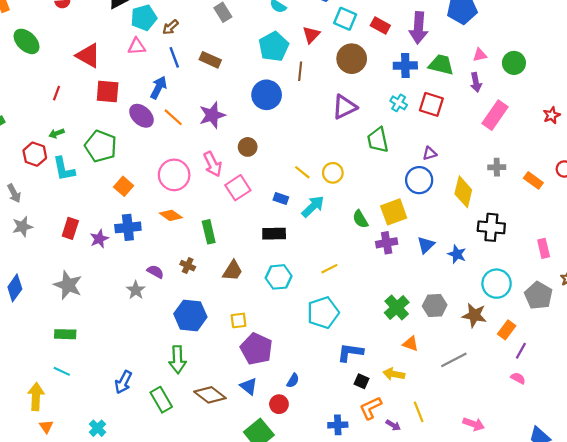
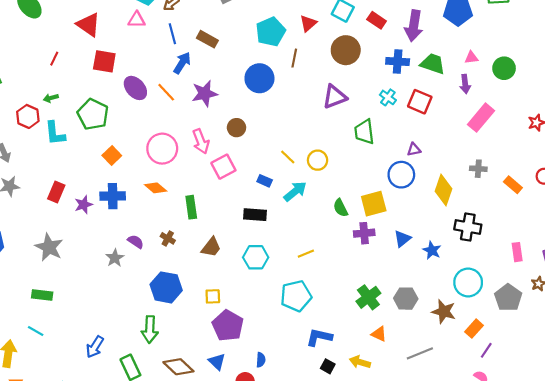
blue arrow: (158, 88) -> (182, 63), moved
blue semicircle: (293, 381) -> (261, 360), turned -32

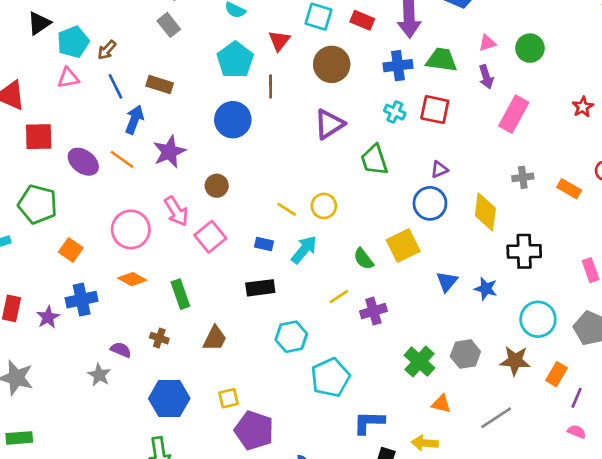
purple cross: (364, 233) -> (373, 311), moved
yellow line: (306, 254) -> (339, 297), moved
cyan hexagon: (256, 257) -> (291, 337), moved

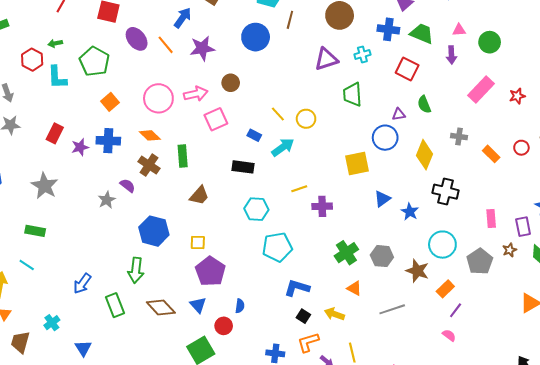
cyan cross: (395, 112) -> (362, 55), moved, turned 35
pink rectangle: (514, 114) -> (481, 89), moved
pink arrow: (176, 211) -> (196, 94), turned -85
green semicircle: (364, 259) -> (424, 104), moved
brown cross: (159, 338) -> (149, 165), moved, size x1.5

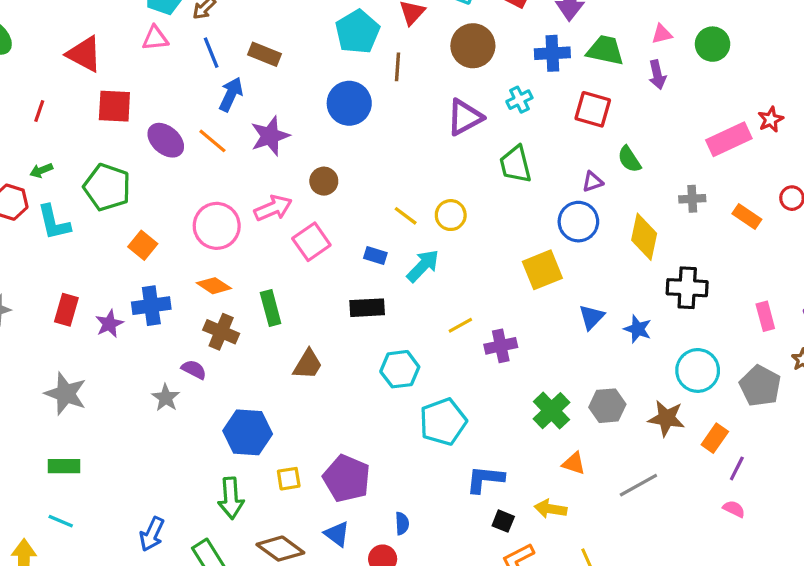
pink rectangle: (481, 89) -> (729, 139), moved, turned 32
yellow square: (198, 242) -> (289, 479), moved

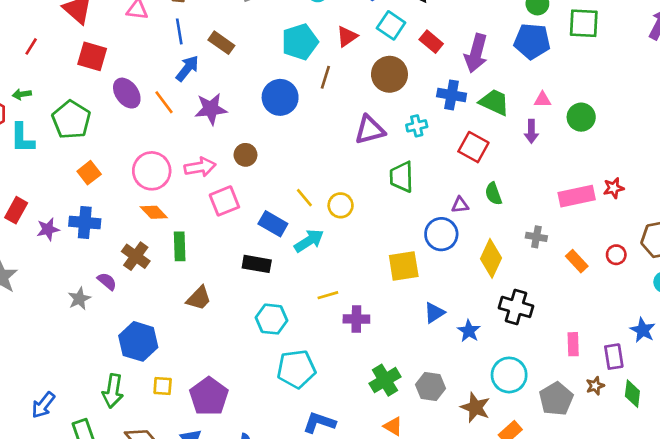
blue rectangle: (375, 255) -> (273, 224), size x1.5
orange diamond: (214, 286) -> (154, 212), moved

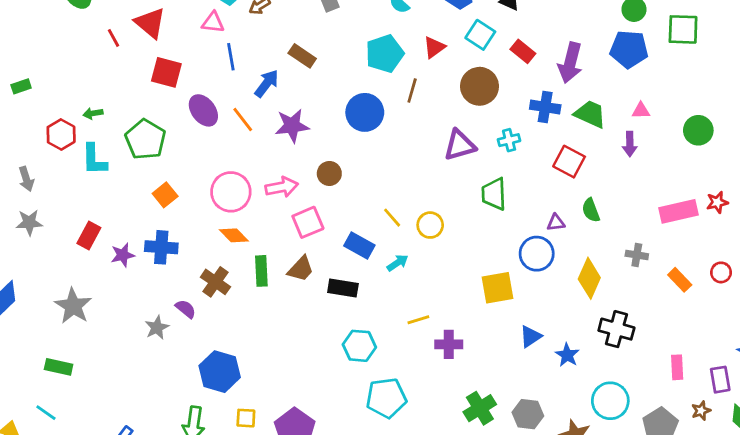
blue line: (179, 31) -> (231, 57), moved
red line: (31, 46) -> (114, 38), moved, turned -60
green circle: (581, 117) -> (698, 130), moved
cyan arrow: (309, 241) -> (398, 263), size x0.7
brown trapezoid: (199, 298) -> (301, 269), moved

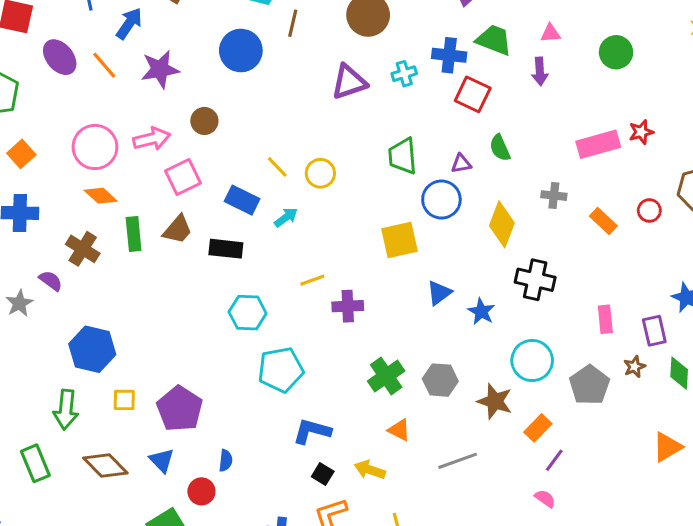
blue cross: (545, 107) -> (449, 55), moved
green trapezoid: (494, 194) -> (403, 156), moved

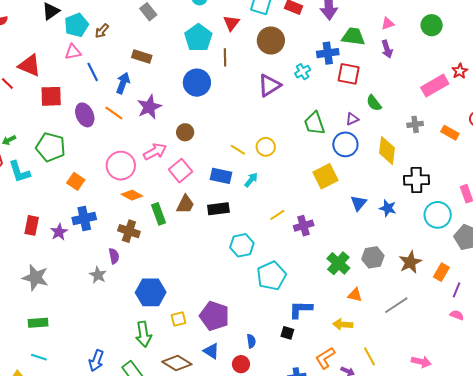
purple ellipse: (60, 57) -> (85, 115), turned 30
purple semicircle: (51, 281) -> (114, 256), turned 56
cyan circle: (532, 361) -> (438, 215), moved
brown star: (495, 401) -> (410, 262), turned -30
black square: (323, 474) -> (287, 333), moved

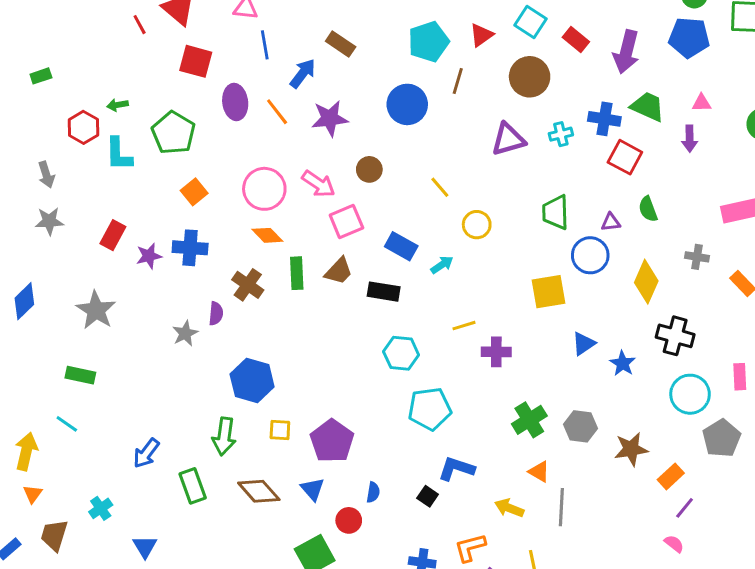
yellow line: (238, 150) -> (440, 187), moved
pink arrow: (155, 152) -> (318, 184), turned 45
gray line: (396, 305) -> (561, 507), moved, turned -70

